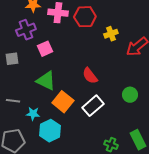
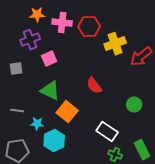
yellow cross: (111, 34) -> (115, 44), size x1.5
white rectangle: (93, 106) -> (107, 132), moved, turned 75

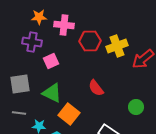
red hexagon: (89, 27) -> (90, 41), moved
purple cross: (30, 40) -> (32, 42), turned 30
gray square: (16, 69) -> (20, 84), moved, size x1.5

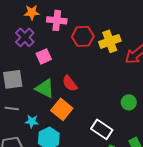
purple cross: (32, 42) -> (25, 37), turned 36
red semicircle: (96, 88) -> (70, 83), moved

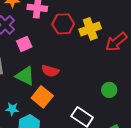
red semicircle: (70, 83) -> (50, 71), turned -36

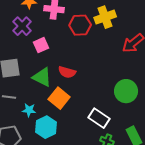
yellow cross: (90, 29) -> (105, 17), moved
green circle: (109, 90) -> (126, 91), size x1.5

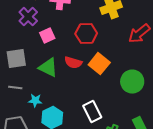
red hexagon: (80, 25) -> (86, 34), moved
orange square: (59, 98) -> (99, 64), moved
white rectangle: (99, 118) -> (92, 112), moved, turned 30

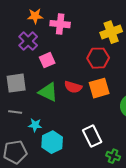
red hexagon: (86, 34) -> (98, 58), moved
orange square: (99, 64) -> (99, 88), turned 35

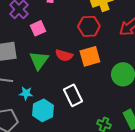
green triangle: (48, 92) -> (39, 60), turned 40
white rectangle: (92, 136) -> (73, 95), moved

